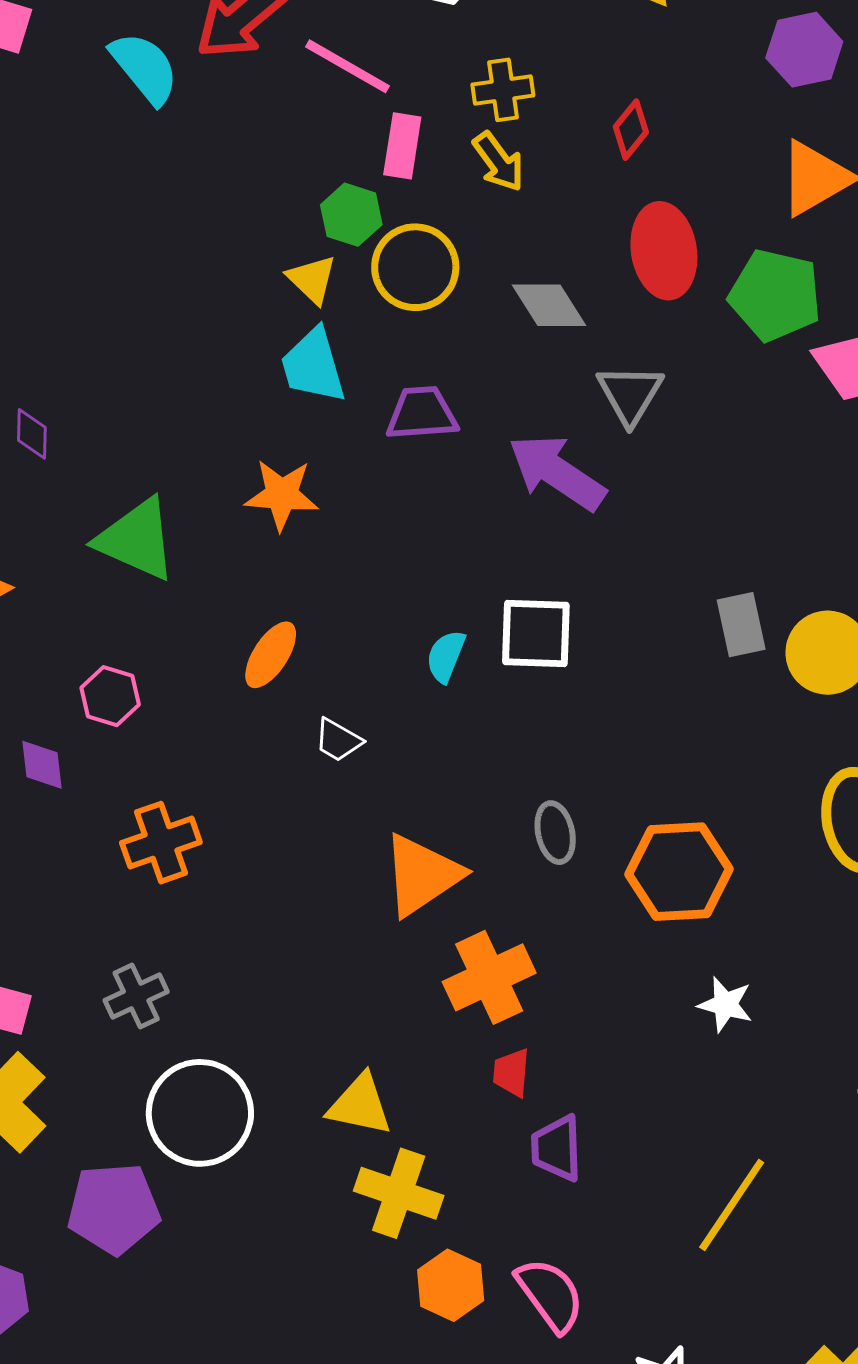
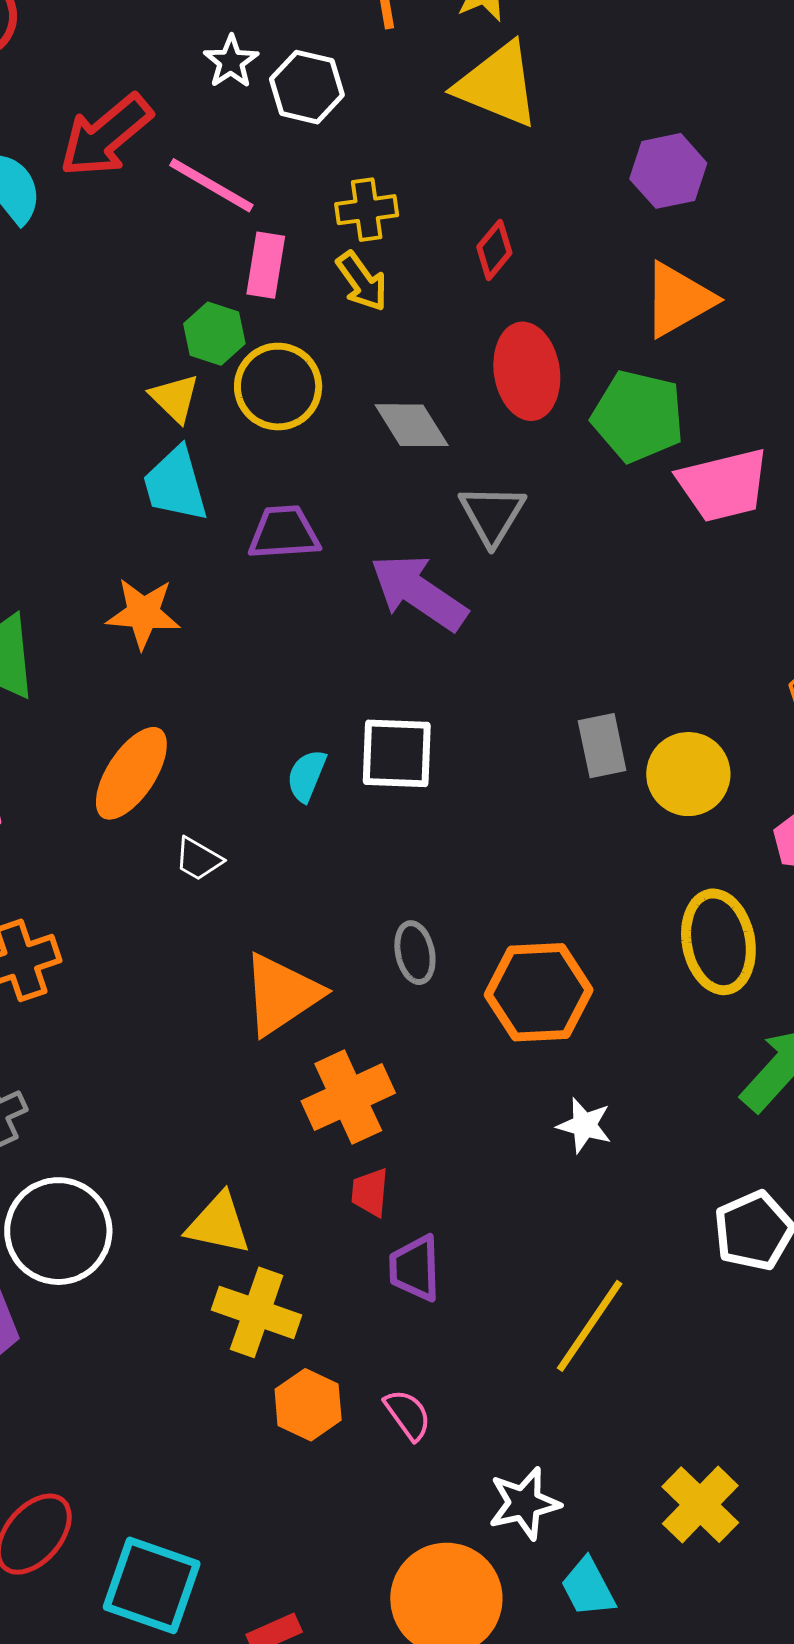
orange ellipse: (271, 655) -> (131, 773), size x1.4
pink semicircle: (550, 1295) -> (408, 1415), size x0.7

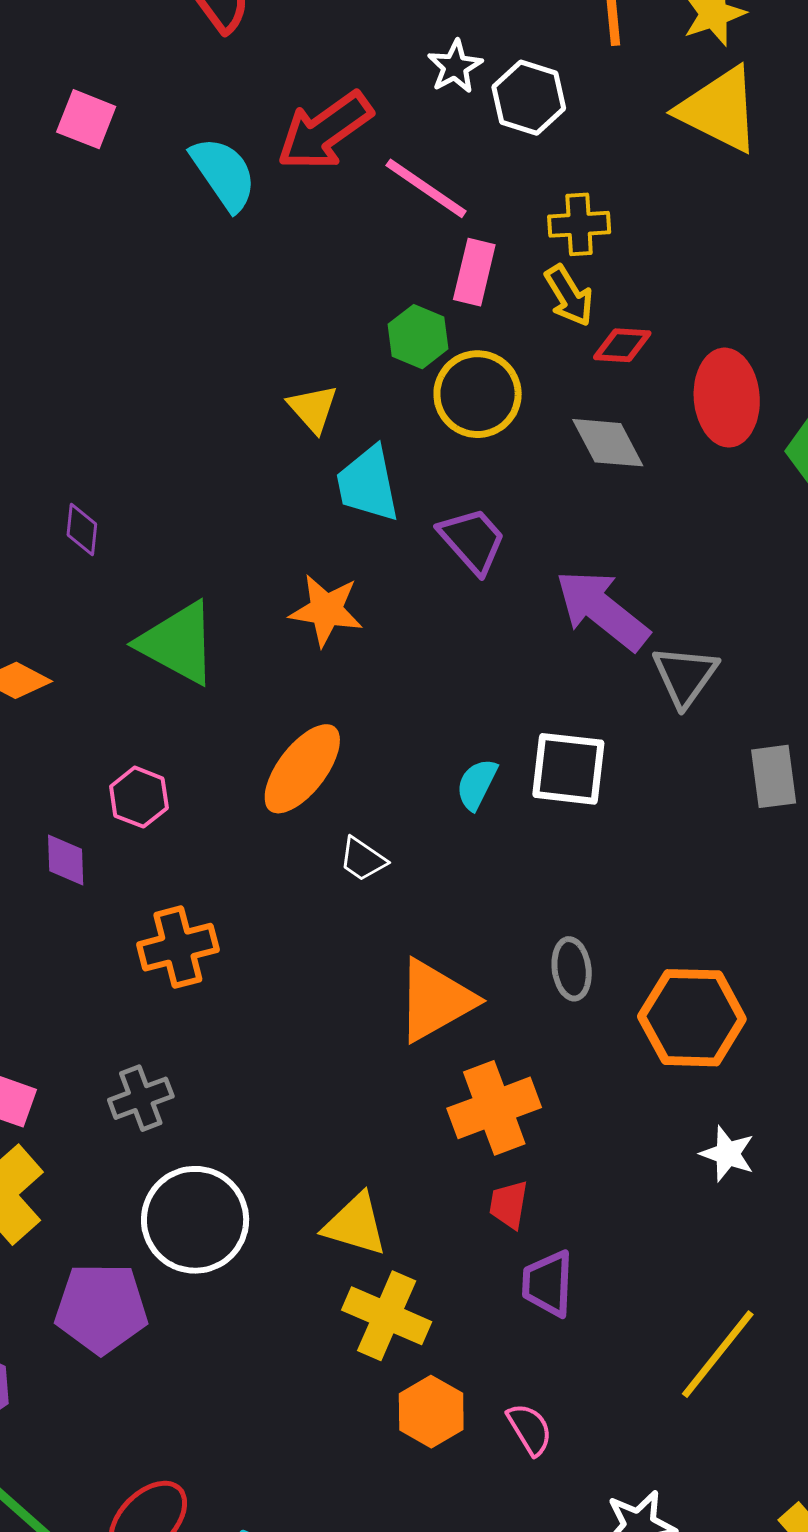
red diamond: (494, 250) -> (622, 345), moved, turned 50
yellow triangle: (175, 398) -> (313, 408), moved
gray triangle: (492, 515) -> (685, 676), moved
purple trapezoid: (284, 533) -> (472, 540), turned 48

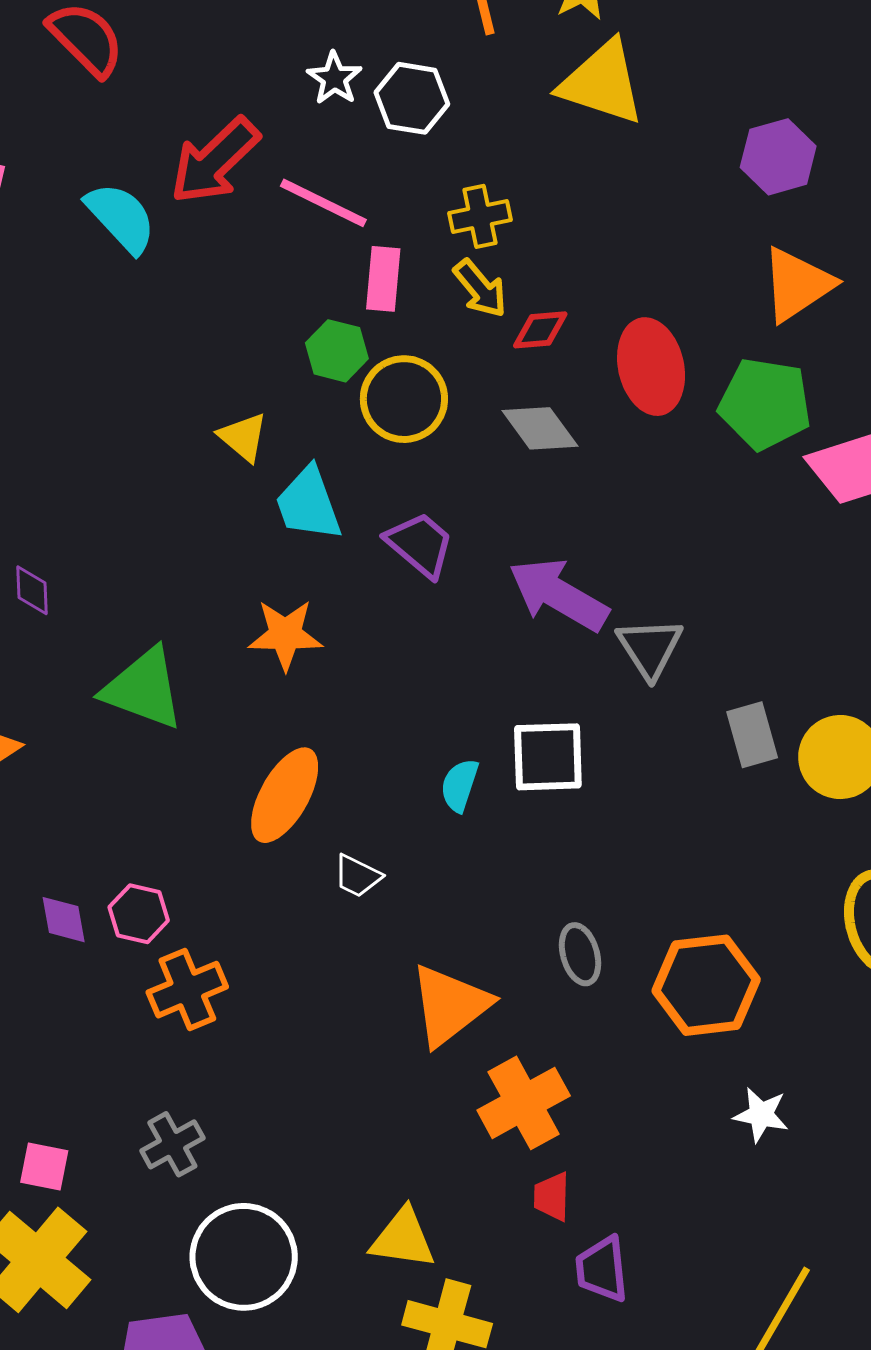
pink hexagon: (139, 797) -> (139, 914), moved

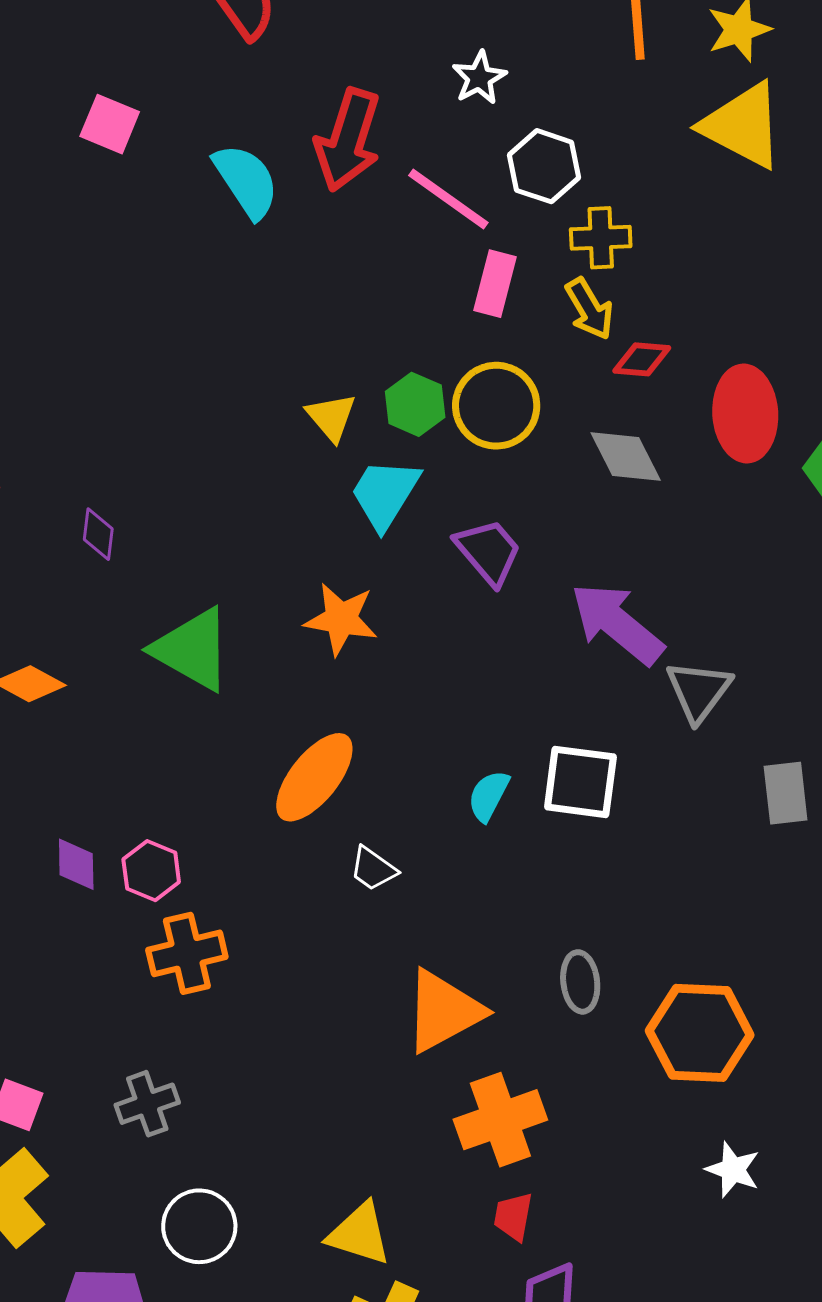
white hexagon: (412, 98) -> (544, 166), moved
red arrow: (215, 161) -> (348, 140), turned -38
green hexagon: (337, 351) -> (415, 404), moved
cyan trapezoid: (308, 504) -> (385, 494), turned 42
white circle: (244, 1257) -> (199, 1226), size x0.7

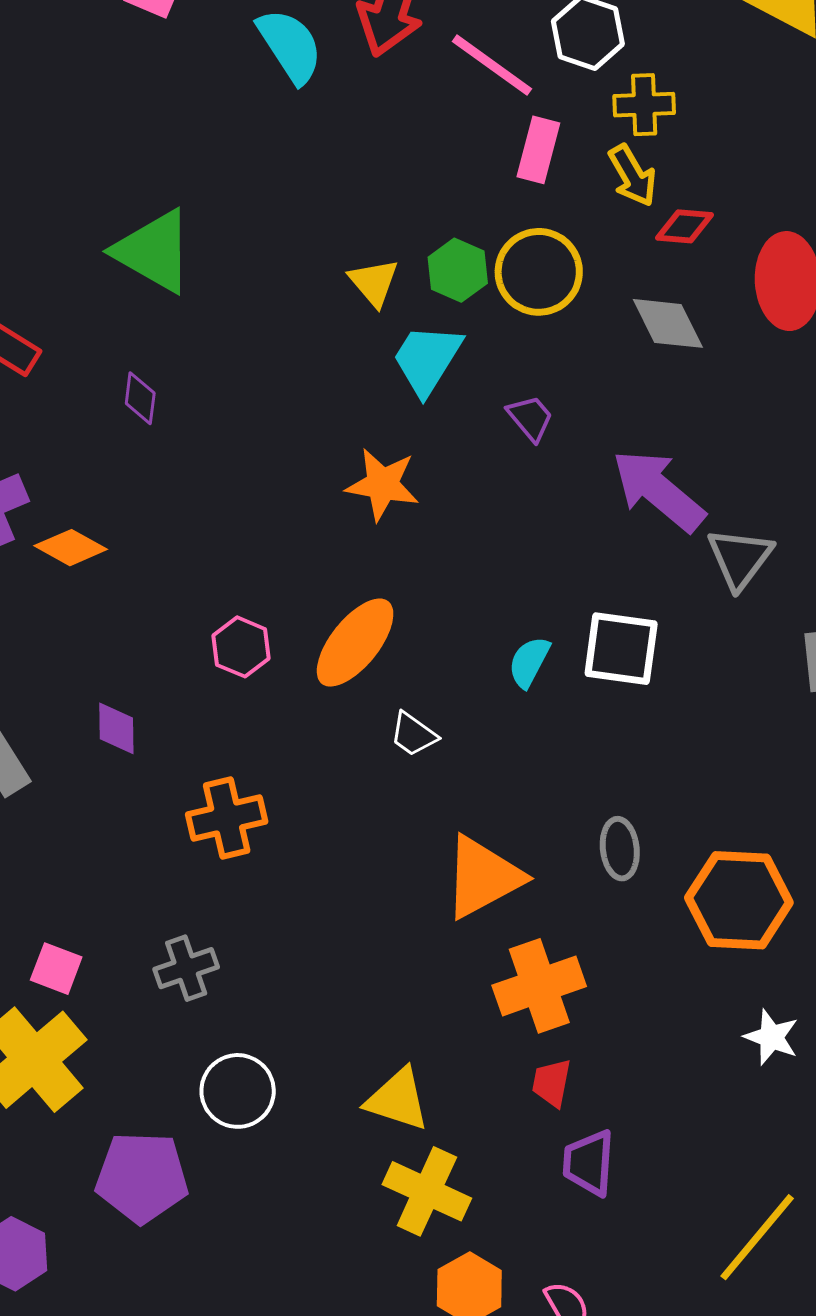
purple trapezoid: (488, 552) -> (530, 418), size x0.7
green triangle: (192, 649) -> (154, 251), moved
pink hexagon: (151, 871) -> (241, 647), moved

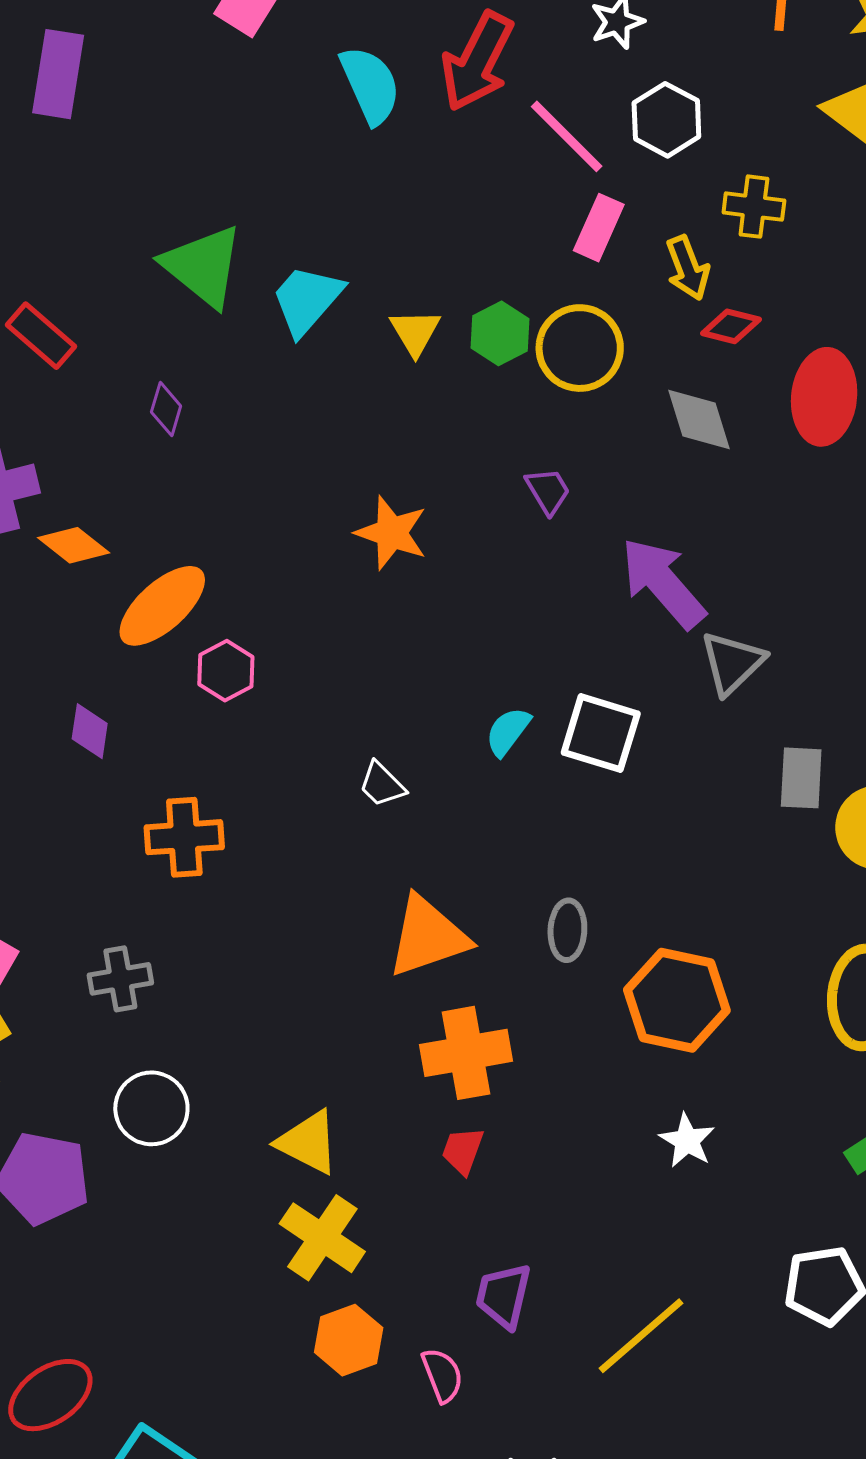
yellow cross: (644, 105) -> (754, 207), moved
cyan trapezoid: (427, 359) -> (307, 300), moved
orange ellipse: (355, 643) -> (162, 606), moved
purple trapezoid: (589, 1163) -> (503, 1296), moved

